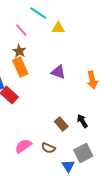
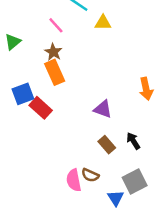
purple triangle: (58, 72) -> (103, 109), moved
pink semicircle: (23, 146) -> (74, 180), moved, turned -66

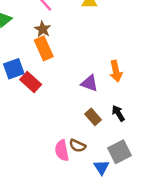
orange arrow: (146, 89) -> (116, 71), moved

